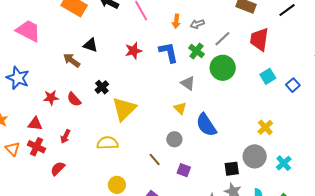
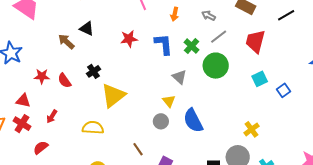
gray arrow: (197, 24) -> (209, 16), moved, turned 40
gray circle: (174, 139) -> (161, 121), moved

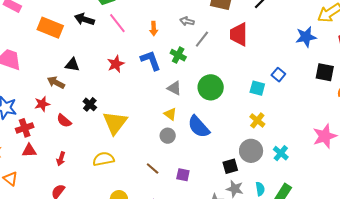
green circle: (216, 66) -> (211, 87), moved
red star: (42, 76) -> (42, 104), moved
cyan square: (260, 79) -> (257, 88), moved, turned -35
red cross: (22, 124) -> (25, 128), moved, turned -36

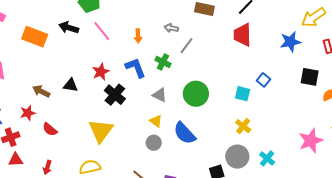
red trapezoid: (239, 34) -> (242, 35), moved
black triangle: (72, 65) -> (71, 85), moved
black cross: (90, 104) -> (115, 95), moved, size x1.5

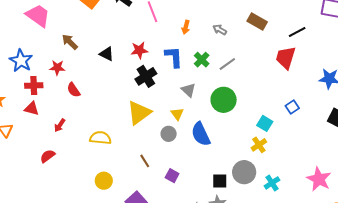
gray line: (186, 46) -> (227, 64), moved
brown arrow: (41, 91) -> (70, 42), moved
cyan square: (243, 94) -> (265, 123), moved
yellow triangle: (101, 131) -> (139, 113), moved
pink star: (311, 141) -> (319, 179), turned 30

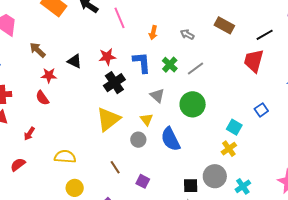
red star: (57, 68) -> (49, 75), moved
yellow semicircle: (100, 138) -> (65, 157), moved

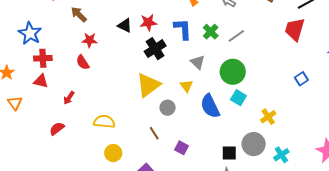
black triangle: (75, 61) -> (125, 25), moved
cyan square: (234, 127) -> (238, 98), moved
gray circle: (138, 140) -> (168, 108), moved

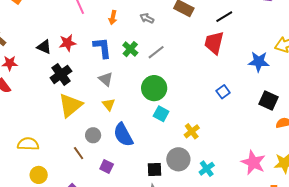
black cross: (155, 49) -> (61, 74), moved
gray triangle: (198, 62) -> (106, 79), moved
blue semicircle: (210, 106) -> (123, 135), moved
gray circle: (168, 108) -> (93, 135), moved

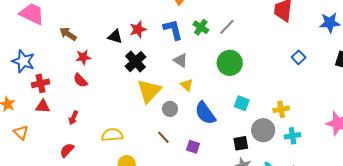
cyan square: (161, 114) -> (242, 103), moved
yellow cross: (192, 131) -> (281, 109), moved, turned 35
gray circle: (93, 135) -> (170, 109), moved
cyan cross: (207, 169) -> (292, 136), turned 35

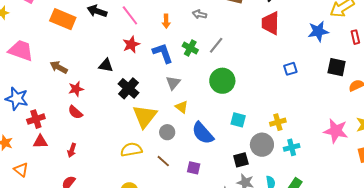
red star: (138, 29) -> (131, 45), moved
blue square: (299, 57) -> (290, 69), turned 32
gray triangle: (181, 60) -> (173, 83), turned 42
yellow semicircle: (112, 135) -> (131, 150), moved

